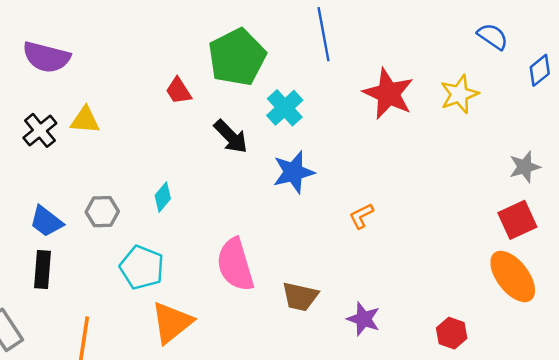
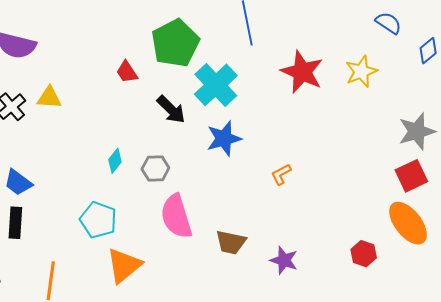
cyan cross: (285, 108) -> (216, 85), size x1.4
gray star: (525, 167) -> (417, 131), size x1.4
gray hexagon: (102, 212) -> (155, 169), moved
red hexagon: (452, 333) -> (364, 254), moved

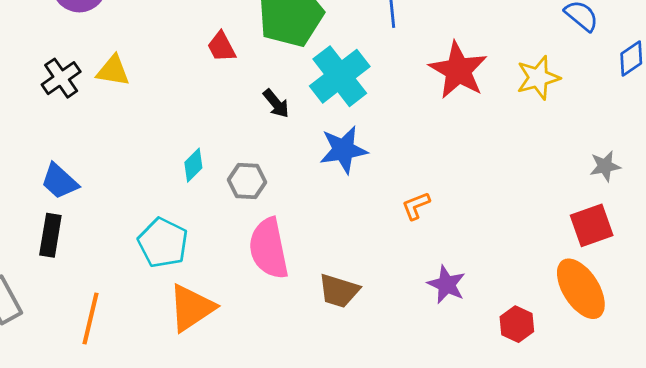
black arrow: (171, 110) -> (276, 103), size x0.7
gray star: (417, 131) -> (605, 166), size x0.6
purple star: (284, 260) -> (447, 284), moved

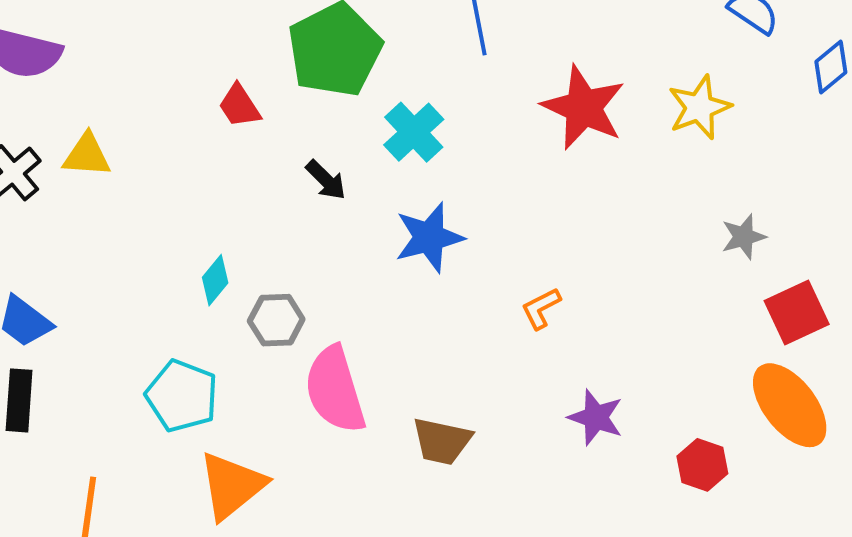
cyan cross: (340, 76) -> (414, 132), size x0.7
gray star: (605, 166) -> (743, 237), moved
gray hexagon: (247, 181) -> (276, 320), moved

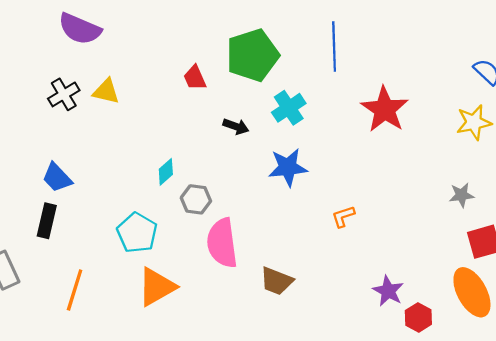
yellow star: (699, 107) -> (474, 122), moved
black arrow: (326, 180) -> (236, 126), turned -35
purple star: (596, 417) -> (388, 291), moved

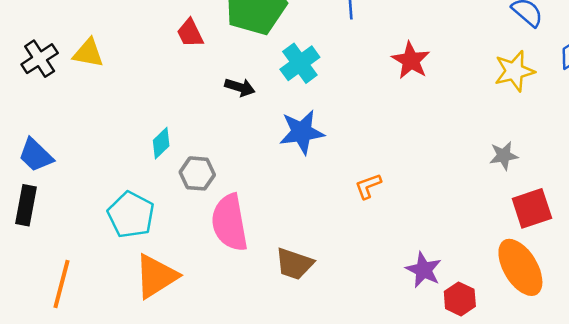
red star: (385, 109) -> (411, 60), size x0.7

